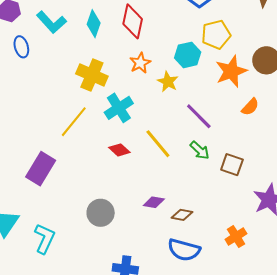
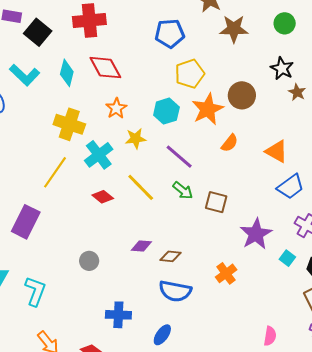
red diamond: (133, 21) -> (105, 68), turned -36
cyan hexagon: (188, 55) -> (166, 111), moved
yellow star: (168, 82) -> (136, 139), moved, turned -30
gray circle: (101, 213) -> (89, 261), size x0.7

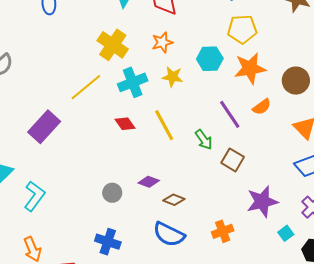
brown circle: (242, 95) -> (296, 81), moved
purple line: (179, 157) -> (230, 114), moved
gray circle: (89, 261) -> (112, 193), moved

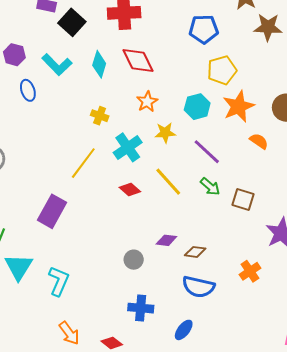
yellow cross: (113, 45) -> (100, 116), size x0.6
orange semicircle: (262, 107) -> (259, 141), turned -96
purple line: (230, 114) -> (207, 152), moved

